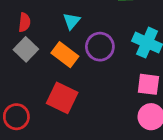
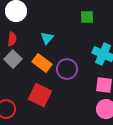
purple circle: (100, 47) -> (67, 69), moved

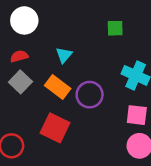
red semicircle: (12, 39) -> (19, 56), turned -112

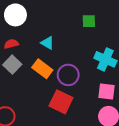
cyan triangle: (64, 55) -> (47, 43), turned -40
red square: (55, 128) -> (61, 102), moved

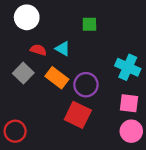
green square: (89, 21) -> (89, 24), moved
red semicircle: (11, 44) -> (38, 50), moved, turned 32

